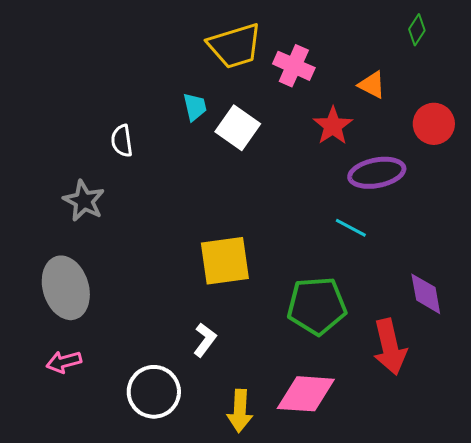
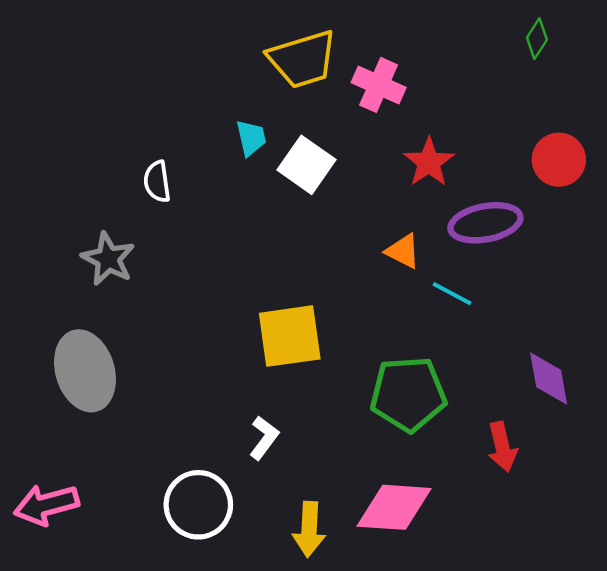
orange triangle: (372, 85) -> (403, 251), moved
red arrow: (390, 347) -> (502, 447), size x0.7
pink arrow: (64, 362) -> (46, 505), moved, size x1.4

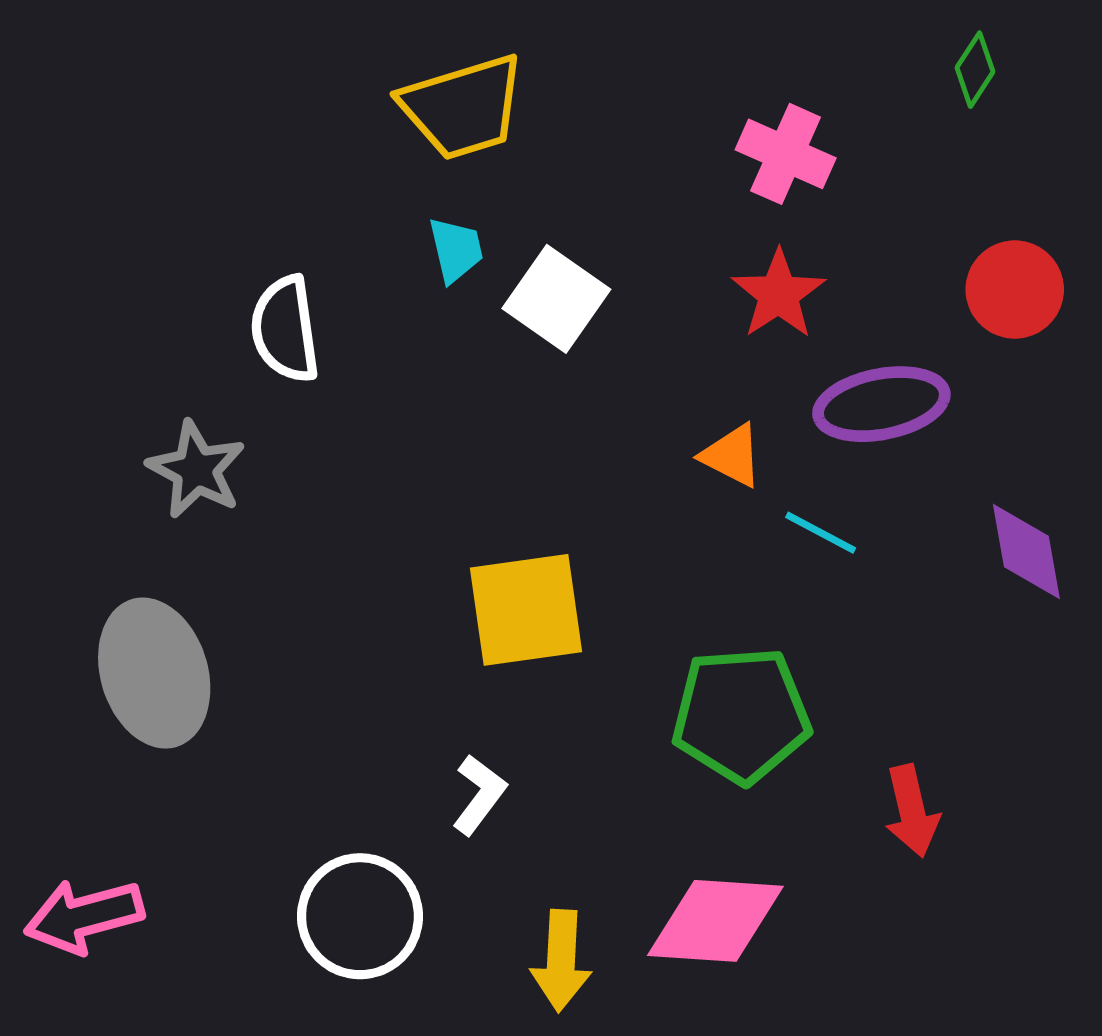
yellow trapezoid: (303, 59) -> (463, 107), moved
pink cross: (379, 85) -> (786, 154), moved
white semicircle: (157, 182) -> (285, 329), size x1.4
purple diamond: (549, 379) -> (1026, 551), moved

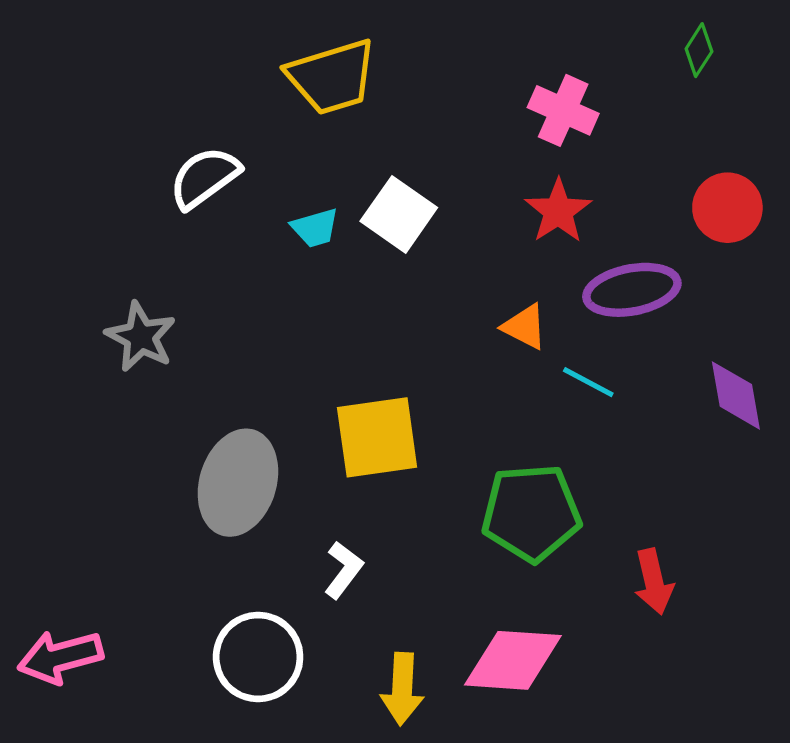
cyan trapezoid: (456, 250) -> (315, 228), moved, turned 87
white semicircle: (285, 329) -> (204, 178), moved, turned 62
gray ellipse: (154, 673) -> (238, 483), moved, turned 34

